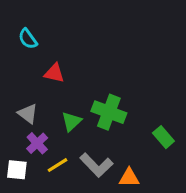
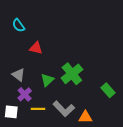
green cross: (109, 112) -> (72, 74), turned 30
yellow line: (57, 165) -> (38, 109), turned 32

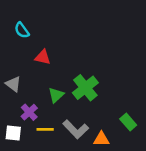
gray triangle: (18, 75) -> (13, 84), moved
green rectangle: (108, 90) -> (128, 122), moved

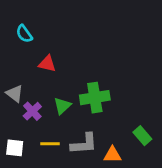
green cross: (85, 88) -> (95, 98), turned 30
purple cross: (29, 112) -> (32, 111), moved
gray L-shape: (76, 129) -> (84, 144), turned -50

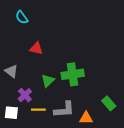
cyan semicircle: (24, 34) -> (22, 17), moved
purple cross: (32, 111) -> (25, 95), moved

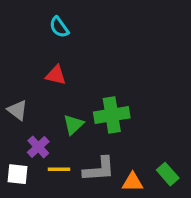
cyan semicircle: (22, 17) -> (59, 27), moved
green rectangle: (109, 103) -> (168, 174), moved

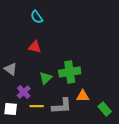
orange triangle: (133, 182) -> (83, 96), moved

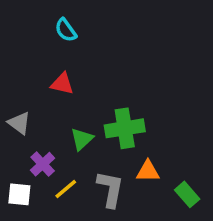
yellow line: (37, 106) -> (66, 189), turned -40
gray L-shape: (62, 106) -> (110, 189), turned -75

